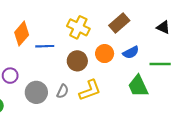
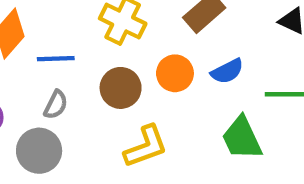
gray semicircle: (63, 91) -> (56, 105), moved

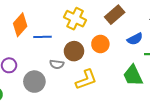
blue semicircle: (227, 71) -> (135, 39), moved
gray semicircle: (56, 105) -> (57, 64), moved, turned 72

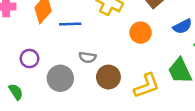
brown circle: (74, 51) -> (108, 77), moved
yellow L-shape: (86, 80) -> (147, 86), moved

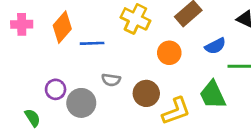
purple circle: (29, 59) -> (56, 89), moved
brown circle: (108, 77) -> (146, 93), moved

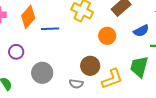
gray semicircle: (111, 80) -> (76, 84), moved
purple circle: (56, 89) -> (16, 52), moved
green trapezoid: (213, 95) -> (139, 67), turned 40

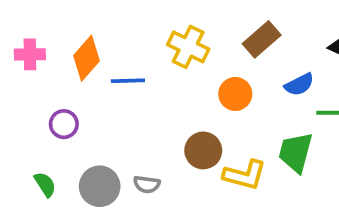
gray circle: (42, 73) -> (100, 186), moved
yellow L-shape: (112, 79) -> (245, 175), turned 35
gray semicircle: (76, 84) -> (147, 184), moved

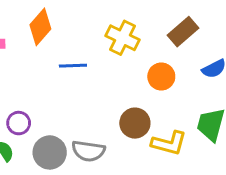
orange diamond: (86, 58) -> (40, 27), moved
purple circle: (64, 124) -> (19, 123), moved
gray semicircle: (147, 184) -> (88, 151), size x1.5

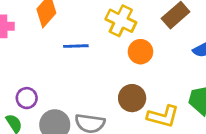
orange circle: (161, 77) -> (140, 52), moved

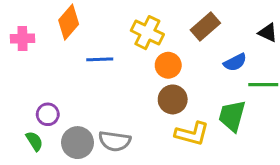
brown circle: (132, 98) -> (173, 99), moved

